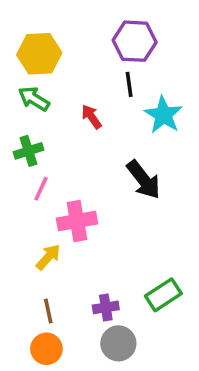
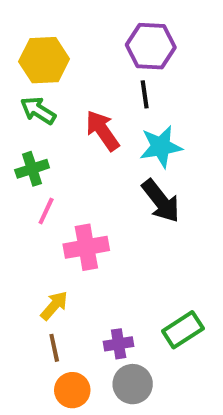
cyan star: (163, 115) -> (161, 147), moved, turned 30
red arrow: (91, 117) -> (102, 131), size x1.5
yellow arrow: (48, 257) -> (54, 306), moved
orange circle: (46, 349) -> (72, 390), moved

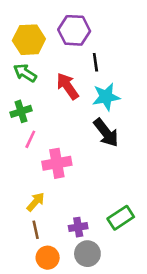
purple hexagon: (151, 46) -> (74, 30), moved

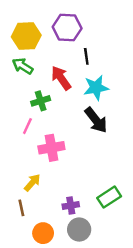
green cross: (21, 111) -> (41, 101), moved
brown line: (36, 230) -> (21, 208), moved

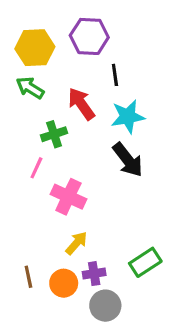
pink cross: (51, 148) -> (68, 197), turned 35
yellow arrow: (32, 183) -> (76, 243), moved
orange circle: (43, 233) -> (64, 283), moved

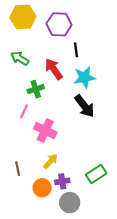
yellow hexagon: (35, 48) -> (23, 17), moved
brown line: (28, 277) -> (18, 169), moved

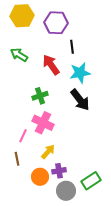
green cross: (36, 89) -> (40, 96), moved
pink line: (24, 111) -> (23, 136), moved
green rectangle: (96, 174) -> (91, 181), moved

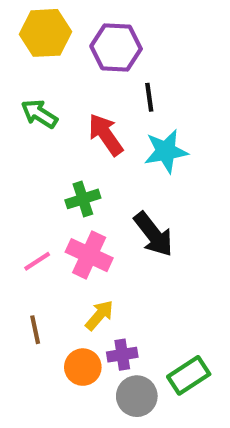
black arrow: (80, 100) -> (153, 234), moved
pink line: (23, 136) -> (37, 261), moved, turned 32

